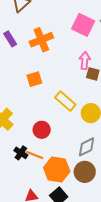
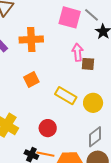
orange cross: (41, 40) -> (31, 40), turned 30

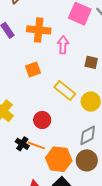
pink arrow: (78, 52) -> (63, 45), moved

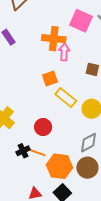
orange cross: (39, 30) -> (54, 39), moved
orange square: (33, 70) -> (50, 78), moved
black cross: (22, 144) -> (23, 151), turned 32

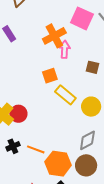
orange cross: (54, 39) -> (54, 36), turned -35
red circle: (43, 127) -> (18, 114), moved
black cross: (23, 151) -> (13, 146), moved

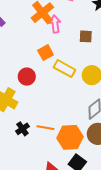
red circle: (18, 114) -> (27, 77), moved

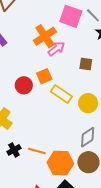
pink arrow: (55, 24) -> (56, 49), turned 54
red circle: (27, 77) -> (24, 85), moved

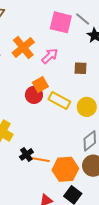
orange cross: (45, 36) -> (23, 47), moved
red circle: (24, 85) -> (34, 95), moved
black cross: (14, 150) -> (26, 154), moved

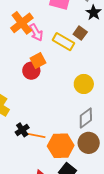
pink arrow: (50, 56) -> (36, 32), moved, turned 102
brown square: (81, 68) -> (80, 33), moved, turned 32
yellow rectangle: (59, 100) -> (63, 42), moved

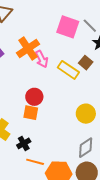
orange square: (38, 60) -> (31, 113), moved, turned 35
black cross: (22, 130) -> (24, 143), moved

